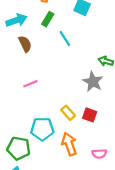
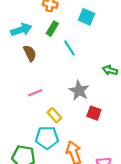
gray star: (93, 82) -> (79, 91), moved
yellow rectangle: (68, 113) -> (54, 115), moved
red square: (90, 115) -> (94, 113), moved

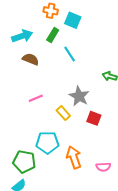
cyan square: (87, 17) -> (73, 20), moved
brown semicircle: (30, 53) -> (31, 59), turned -42
yellow rectangle: (54, 115) -> (63, 113), moved

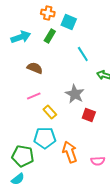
cyan line: (70, 54) -> (83, 54), moved
brown semicircle: (31, 59) -> (35, 68), moved
yellow rectangle: (63, 113) -> (50, 112), moved

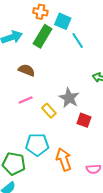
green rectangle: (50, 36) -> (43, 36), size x1.5
cyan line: (83, 54) -> (78, 40), moved
yellow rectangle: (50, 112) -> (49, 111), moved

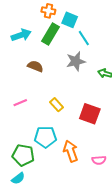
gray star: (69, 98) -> (76, 61), moved, turned 30
pink line: (26, 100) -> (20, 103), moved
red square: (84, 120) -> (90, 114), size x1.5

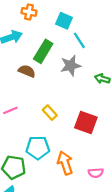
orange cross: (48, 11) -> (29, 12), moved
green rectangle: (50, 34) -> (43, 51), moved

